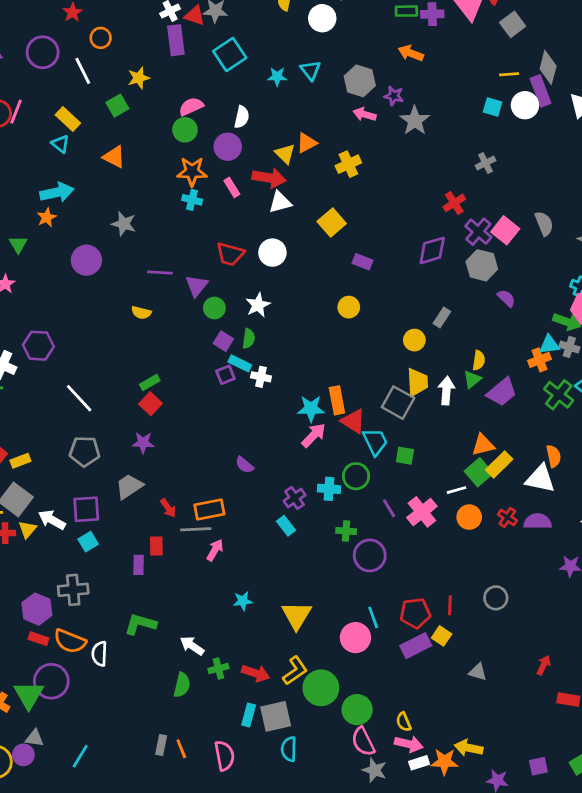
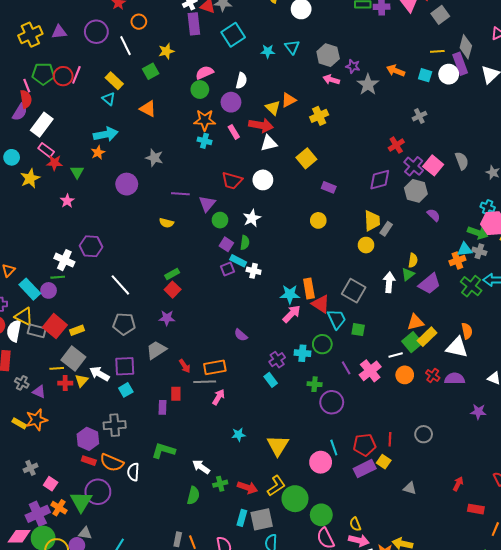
orange arrow: (411, 53) -> (396, 71), moved
yellow trapezoid: (417, 382) -> (372, 221), moved

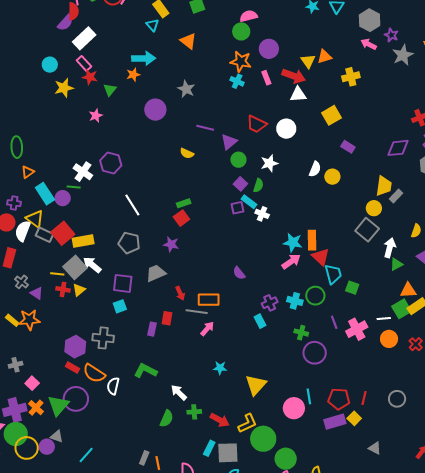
white semicircle: (241, 81) -> (315, 169), moved
green triangle: (408, 274) -> (396, 264), moved
gray square: (354, 291) -> (367, 230), moved
yellow rectangle: (77, 330) -> (83, 241), size x1.5
white arrow: (100, 374) -> (92, 265), moved

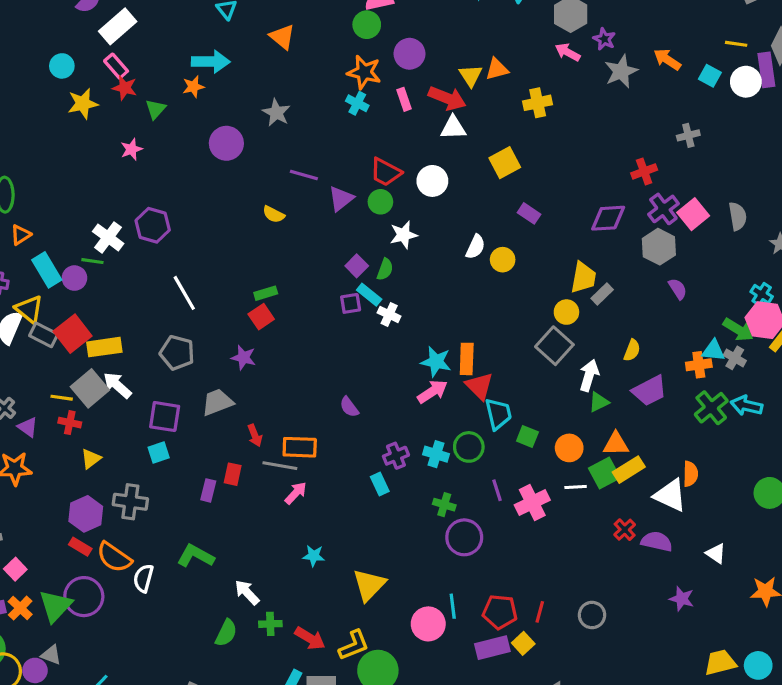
green circle: (238, 160) -> (380, 202), moved
yellow triangle: (79, 290) -> (91, 459), moved
orange circle: (389, 339) -> (569, 448), moved

